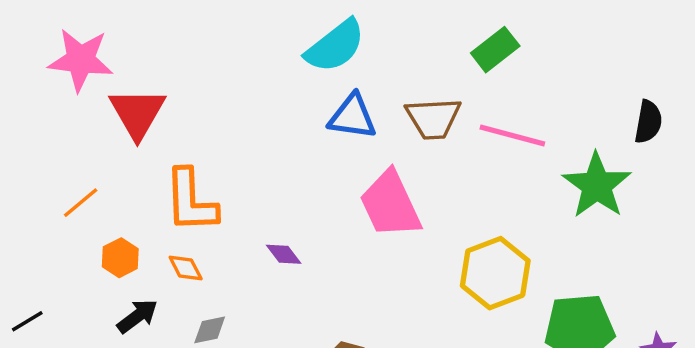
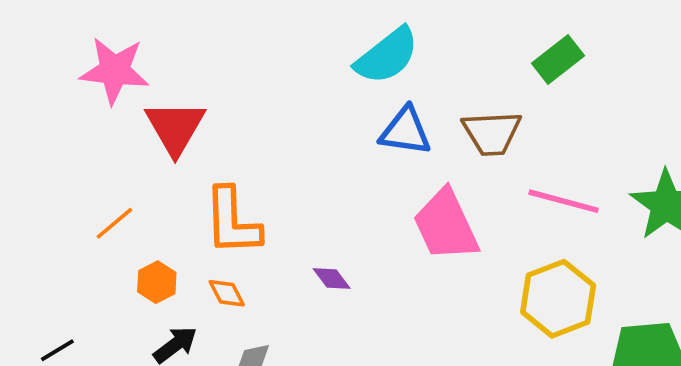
pink line: (512, 136) -> (564, 201), moved

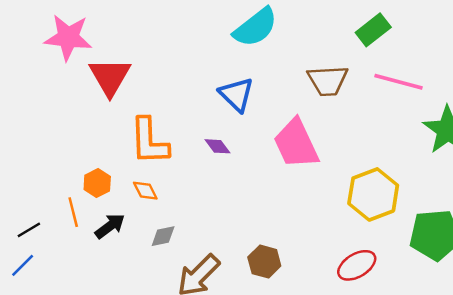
blue triangle: (405, 131) -> (236, 94), moved, turned 36
pink line: (564, 201) -> (399, 82), moved
orange line: (114, 223) -> (73, 212), moved, turned -64
purple diamond: (332, 278) -> (217, 146), moved

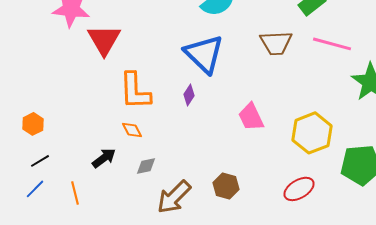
blue triangle: (236, 94) -> (204, 54), size x1.4
pink trapezoid: (296, 144) -> (251, 117), moved, size x0.7
purple diamond: (217, 146) -> (189, 95), turned 70
orange hexagon: (97, 183) -> (33, 124), moved
orange line: (73, 212) -> (75, 193), moved

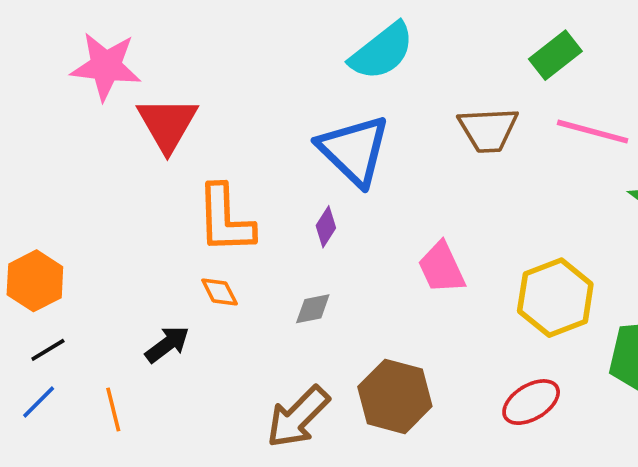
orange hexagon: (33, 124) -> (35, 281), size x1.4
gray diamond: (146, 166) -> (313, 309), moved
brown hexagon: (226, 186) -> (395, 396), size x1.5

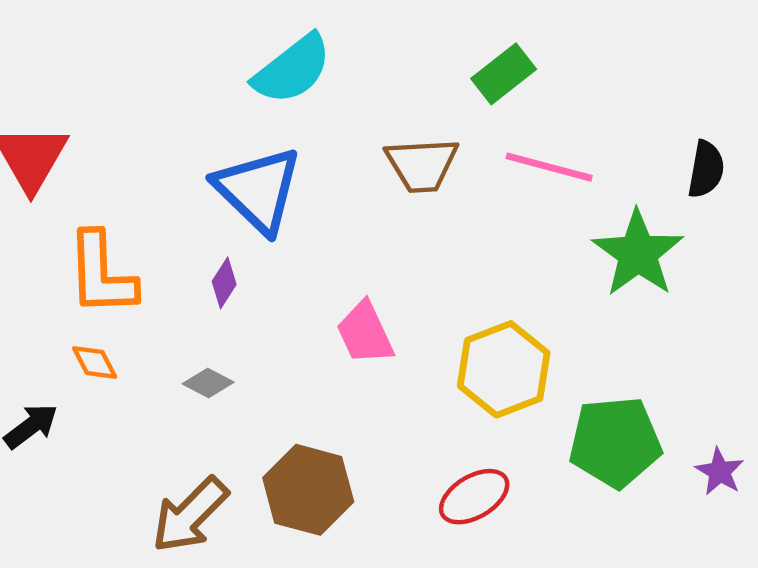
gray diamond: (313, 309) -> (208, 383), turned 39

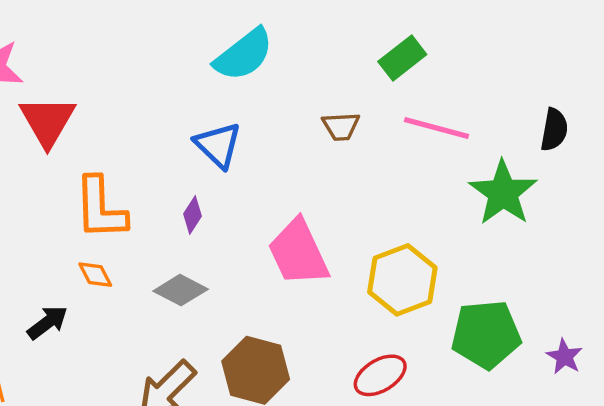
brown trapezoid: (422, 165) -> (341, 126), size x0.7
blue triangle: (258, 190) -> (218, 145), size x0.7
pink trapezoid: (365, 333) -> (298, 253), size x1.4
gray diamond: (208, 383) -> (181, 290), size x1.4

